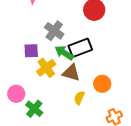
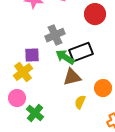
gray cross: (54, 31) -> (55, 35), turned 30
yellow cross: (46, 68) -> (23, 72), moved
brown triangle: (71, 73) -> (72, 77), turned -30

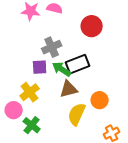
purple square: (32, 55) -> (40, 67), moved
yellow cross: (23, 72) -> (30, 92), moved
yellow semicircle: (80, 102) -> (77, 114), size x1.6

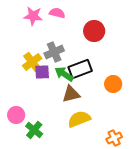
yellow cross: (30, 92) -> (32, 62), moved
orange circle: (100, 100) -> (113, 84), moved
yellow semicircle: (77, 114) -> (79, 119), turned 45

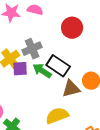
black rectangle: (80, 69) -> (58, 66), turned 55
brown triangle: (71, 94) -> (71, 89), moved

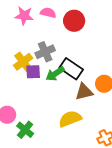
red circle: (72, 28) -> (74, 21), moved
green arrow: (42, 71) -> (55, 74), turned -66

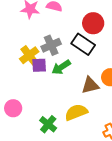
red circle: (74, 21) -> (93, 23), moved
black rectangle: (71, 69) -> (83, 44), moved
green cross: (25, 130) -> (48, 124), moved

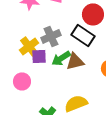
brown triangle: (90, 85) -> (75, 61), moved
pink circle: (13, 108) -> (22, 81), moved

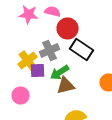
red circle: (93, 14) -> (68, 28), moved
brown triangle: (75, 61) -> (66, 85), moved

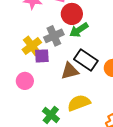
black rectangle: (82, 49) -> (86, 60), moved
green arrow: (60, 72) -> (79, 30), moved

